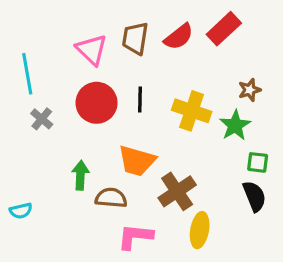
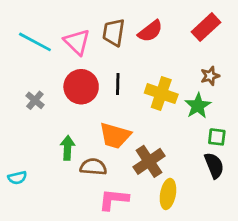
red rectangle: (224, 29) -> (206, 27), moved
cyan line: (27, 74) -> (35, 42), moved, turned -52

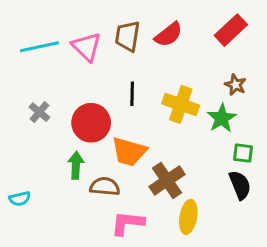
cyan line: (35, 42) -> (39, 47), turned -40
brown star: (210, 76) -> (235, 85), turned -30
red circle: (81, 87) -> (91, 123), moved

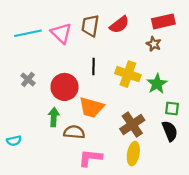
red rectangle: (231, 30) -> (163, 21), turned 30
brown star: (235, 85) -> (154, 44), moved
brown cross: (167, 180) -> (132, 125), moved

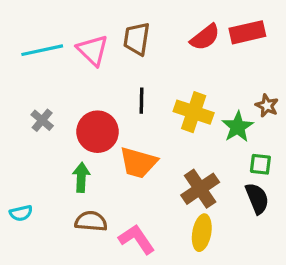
red semicircle: (119, 25) -> (205, 37), moved
brown star: (154, 44) -> (267, 106), moved
brown semicircle: (74, 132) -> (91, 221), moved
pink L-shape: (90, 158) -> (137, 239), turned 50

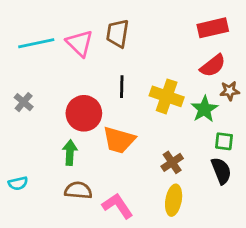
red semicircle: (205, 37) -> (213, 66), moved
brown star: (267, 106) -> (230, 91), turned -30
gray cross: (42, 120) -> (24, 102), moved
brown cross: (200, 189) -> (172, 162), size x0.7

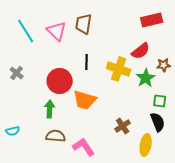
cyan line: (36, 43) -> (26, 31), turned 70
red semicircle: (213, 66) -> (141, 51), moved
brown cross: (172, 162) -> (123, 126), moved
yellow ellipse: (174, 200) -> (146, 145), moved

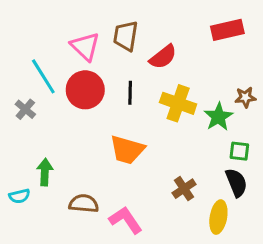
cyan line: (26, 31) -> (43, 76), moved
red semicircle: (141, 51) -> (163, 57), moved
red circle: (60, 81) -> (85, 90), moved
green arrow: (50, 109) -> (45, 172), moved

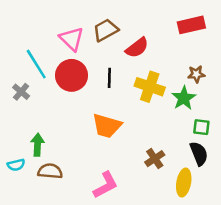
brown trapezoid: (126, 36) -> (106, 30), turned 52
brown star: (245, 97) -> (196, 74), moved
brown semicircle: (84, 204) -> (50, 171), moved
pink L-shape: (126, 220) -> (106, 185), turned 96

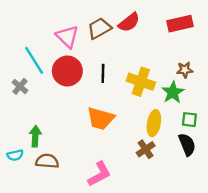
red semicircle: (137, 48) -> (129, 22), moved
yellow ellipse: (184, 183) -> (154, 123), moved

